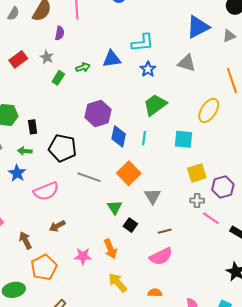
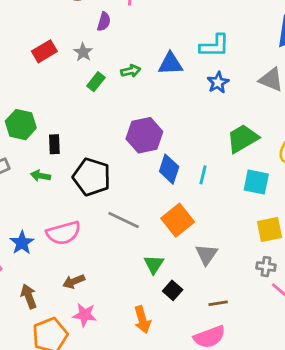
green trapezoid: (155, 105) -> (243, 138), moved
blue star: (17, 173) -> (22, 243), moved
pink star: (83, 256) -> (85, 315), moved

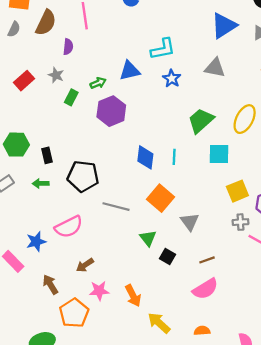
purple hexagon: (144, 135) -> (111, 111), moved
blue star: (22, 243) -> (36, 241), turned 30
orange arrow: (142, 320) -> (133, 296), moved

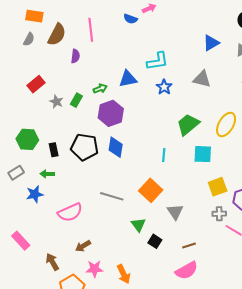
blue triangle: (224, 26) -> (211, 43), size x0.7
gray star: (56, 75) -> (56, 102), moved
blue diamond: (145, 157) -> (116, 147), moved
black pentagon: (83, 176) -> (85, 147), moved
blue star: (36, 241) -> (35, 194), moved

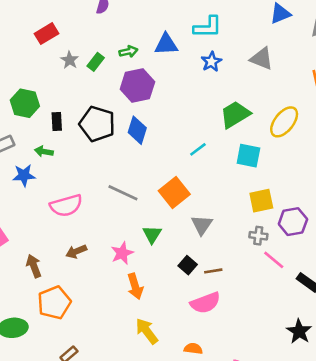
cyan line: (164, 155) -> (198, 149), turned 40
black square: (155, 241) -> (188, 265), moved
pink star: (95, 269) -> (122, 253), moved, turned -30
orange arrow: (124, 274) -> (135, 286), moved

